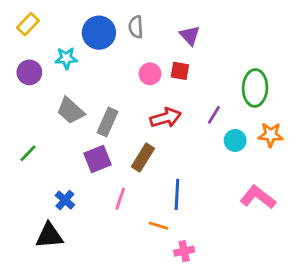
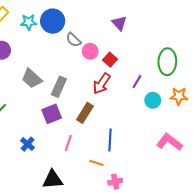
gray semicircle: (136, 27) -> (73, 40), moved, turned -42
cyan star: (66, 58) -> (29, 22), moved
red square: (180, 71) -> (110, 60), moved, turned 32
red arrow: (166, 118) -> (102, 84), turned 140
black triangle: (49, 236) -> (53, 180), moved

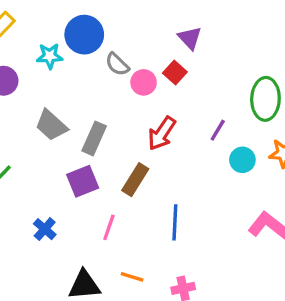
cyan star: (29, 22) -> (50, 56), moved
red square: (110, 60) -> (175, 72), moved
orange line: (96, 163) -> (132, 277), moved

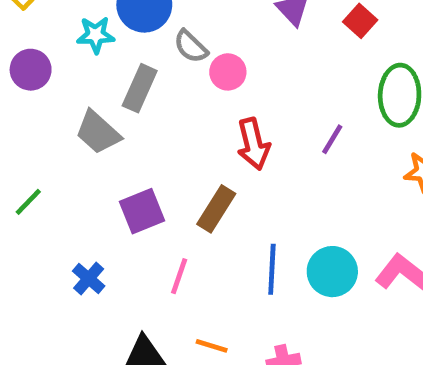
red square: (175, 72) -> (360, 21), moved
red arrow: (162, 133) -> (253, 144), turned -48
gray rectangle: (94, 138) -> (140, 88), moved
cyan circle: (242, 160) -> (332, 272), moved, size x1.4

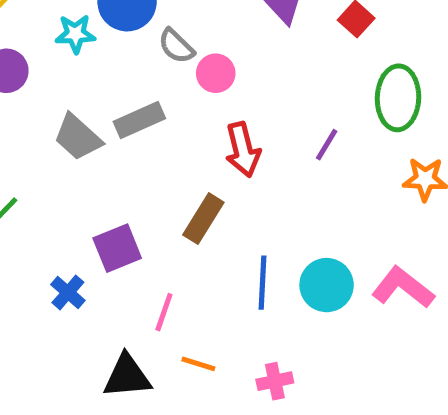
gray rectangle: (140, 88) -> (139, 120), moved, turned 42
purple square: (142, 211) -> (117, 248), moved
pink line: (179, 276) -> (164, 312), moved

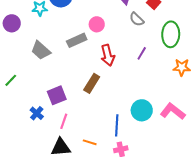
gray semicircle: (176, 46) -> (137, 19), moved
gray rectangle: (139, 120) -> (77, 40), moved
blue line: (262, 283) -> (117, 125), moved
pink line: (164, 312) -> (64, 121), moved

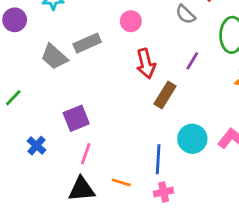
gray rectangle: (77, 40) -> (87, 43), moved
brown rectangle: (92, 83) -> (165, 95), moved
blue cross: (37, 113) -> (36, 146), moved

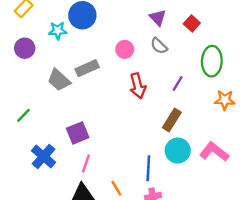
gray semicircle: (185, 14) -> (159, 46), moved
brown rectangle: (165, 95) -> (172, 120), moved
blue cross: (36, 146) -> (44, 156), size x1.5
orange line: (121, 182) -> (116, 188), turned 42

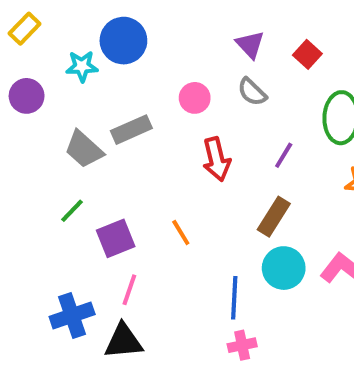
green line: (24, 115) -> (72, 211), moved
blue cross: (44, 156) -> (72, 316), moved, turned 30
orange line: (116, 188) -> (181, 232), moved

